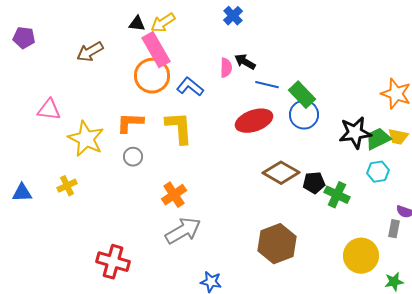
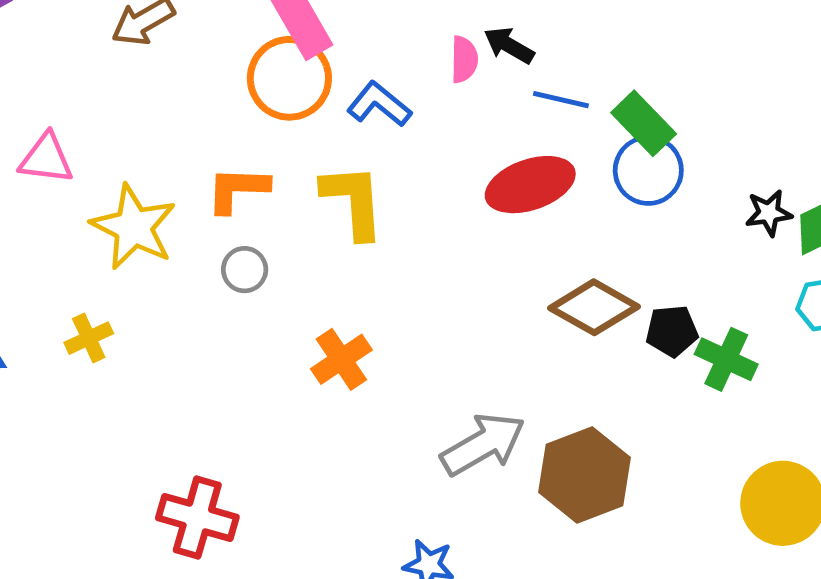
black star: (355, 133) -> (769, 213), size x0.6
gray arrow: (183, 231) -> (483, 444), moved

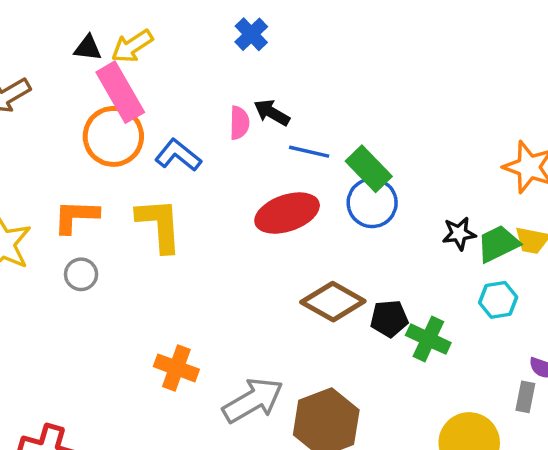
orange cross: (341, 359) -> (176, 368), moved, turned -36

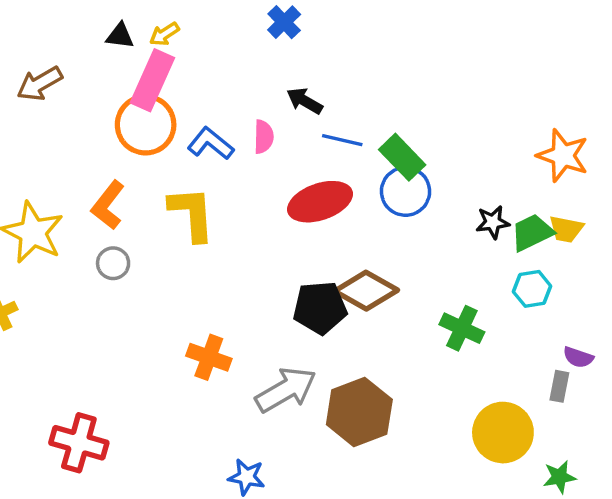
yellow arrow: (132, 46) -> (164, 34), size x0.7
pink rectangle: (120, 92) -> (152, 80), turned 54
pink semicircle: (239, 123) -> (264, 137), moved
orange L-shape: (76, 216) -> (108, 205), turned -54
black pentagon: (389, 319) -> (320, 308), moved, size x1.4

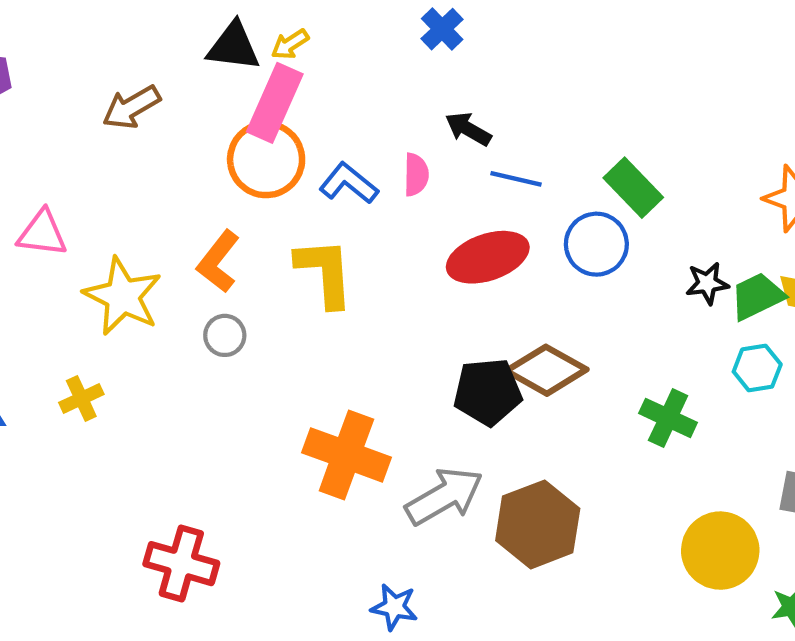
black triangle: (120, 36) -> (233, 46), size x1.5
green rectangle: (402, 157) -> (633, 188), moved
orange cross: (209, 357) -> (346, 455), size x1.5

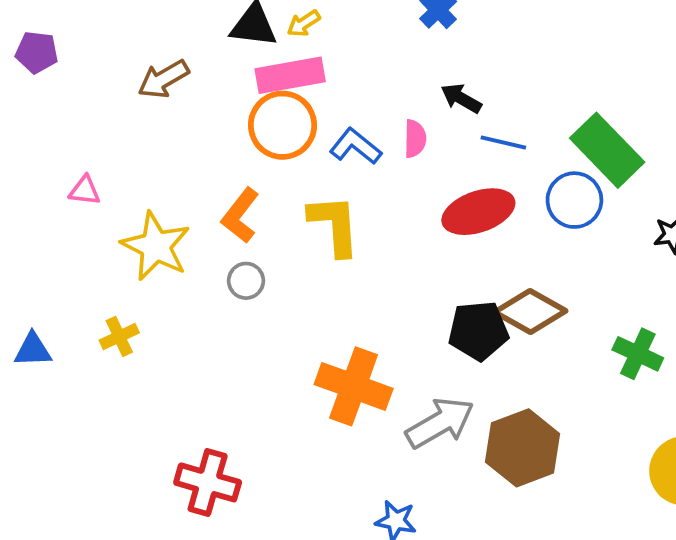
pink rectangle: (275, 103) -> (290, 75), turned 56
green rectangle: (633, 188) -> (607, 150), size x1.4
pink triangle: (42, 233) -> (85, 191), size x0.7

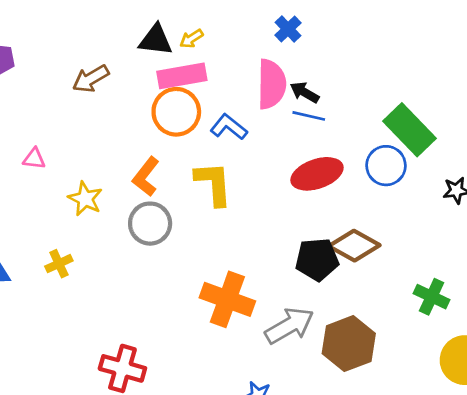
pink semicircle: (415, 139) -> (271, 84), moved, size x1.8
blue line: (503, 142) -> (309, 116), moved
yellow star: (156, 246) -> (85, 199), size x0.7
gray circle: (246, 281) -> (150, 224), size x1.6
green cross: (638, 354) -> (432, 297), moved

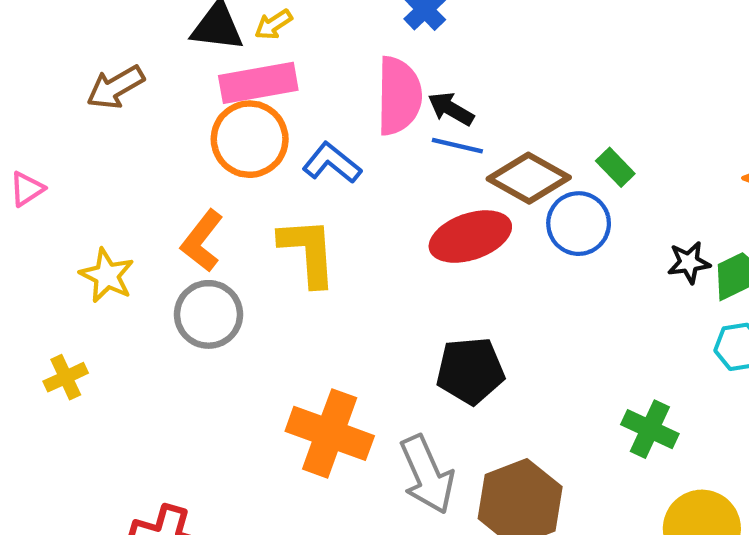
green rectangle: (409, 130) -> (615, 167), size x0.5
pink triangle: (34, 159) -> (27, 189), moved, turned -40
brown diamond: (354, 246) -> (529, 178), moved
gray arrow: (289, 326) -> (427, 475), turned 96

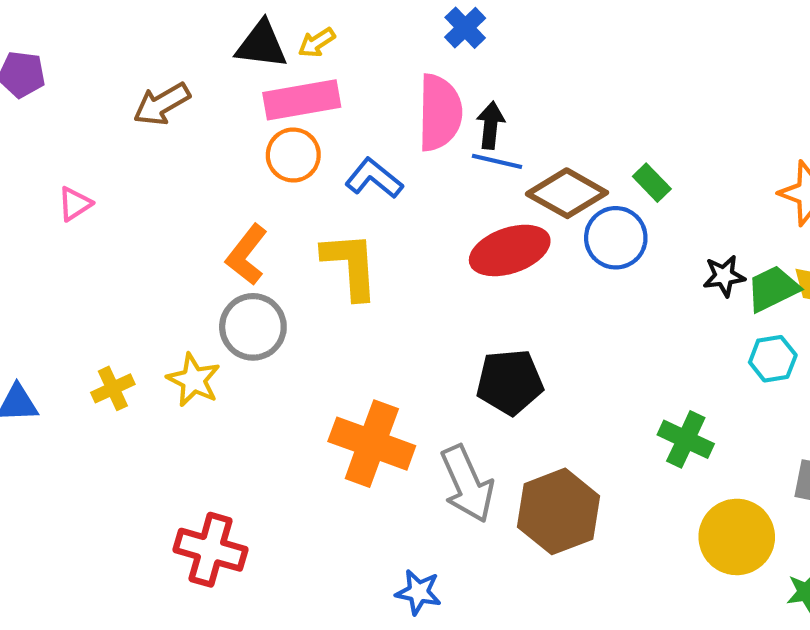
black arrow: (451, 109) -> (491, 125), turned 66
orange circle: (250, 139) -> (293, 155), size x0.7
yellow star: (107, 275) -> (194, 380), moved

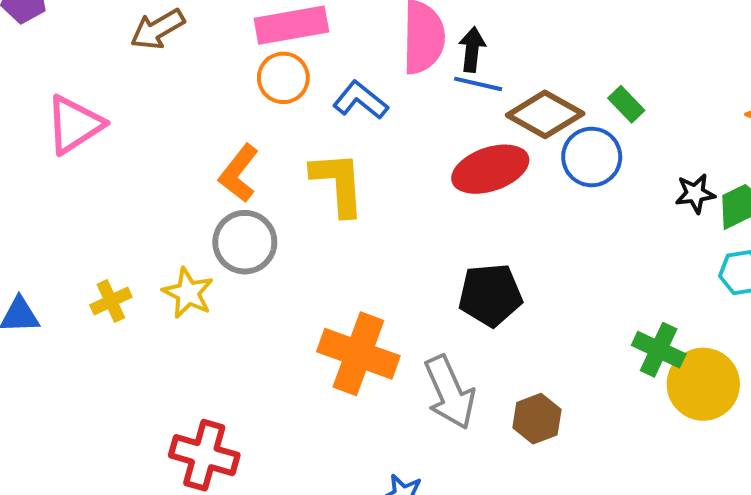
pink triangle: (75, 204) -> (74, 125), size x1.8
brown hexagon: (558, 511) -> (537, 419), size x0.6
yellow circle: (737, 537) -> (703, 384), moved

